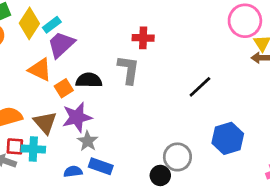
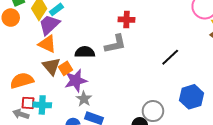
purple trapezoid: (61, 45) -> (49, 25), moved
gray L-shape: (129, 70) -> (115, 44), turned 70
orange square: (64, 88) -> (66, 68), moved
brown triangle: (45, 123) -> (51, 66), moved

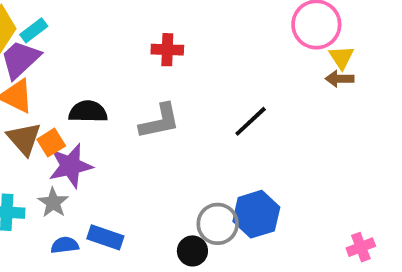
gray L-shape: (115, 44) -> (160, 121), moved
blue hexagon: (192, 97) -> (256, 214), moved
gray star: (84, 99) -> (53, 203), moved

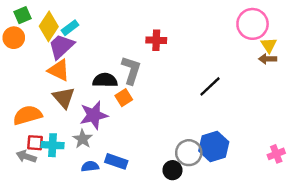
gray L-shape: (160, 121) -> (131, 70), moved, turned -60
orange square: (51, 143) -> (124, 98), moved
pink cross: (361, 247) -> (276, 154), moved

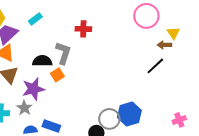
pink circle: (252, 24) -> (146, 16), moved
cyan rectangle: (70, 28) -> (35, 19), moved
brown arrow: (268, 59) -> (164, 45), moved
black line: (210, 86) -> (155, 66), moved

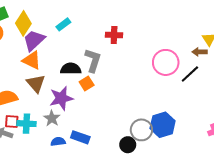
pink circle: (146, 16) -> (166, 62), moved

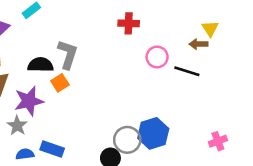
red cross: (114, 35) -> (129, 23), moved
pink circle: (166, 62) -> (157, 57), size x0.7
black line: (190, 74) -> (187, 71), turned 60

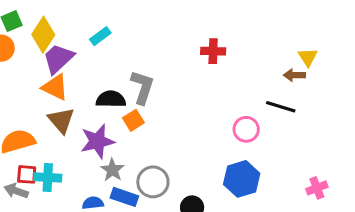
pink circle: (157, 57) -> (246, 129), moved
gray star: (17, 126) -> (112, 170), moved
gray circle: (127, 140) -> (153, 182), moved

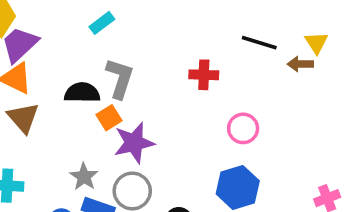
cyan rectangle: (100, 36) -> (102, 23), moved
red cross: (213, 51) -> (204, 75), moved
black line: (281, 107) -> (259, 43), moved
purple star: (97, 141) -> (134, 143), moved

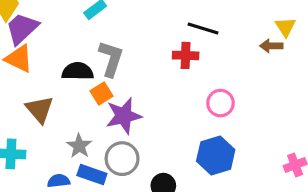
black line: (259, 43) -> (203, 28), moved
brown triangle: (23, 118) -> (40, 109), moved

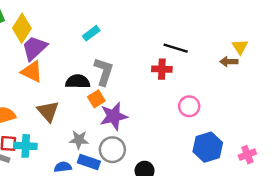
gray star: (79, 146) -> (79, 140), turned -30
blue hexagon: (216, 155) -> (208, 147), moved

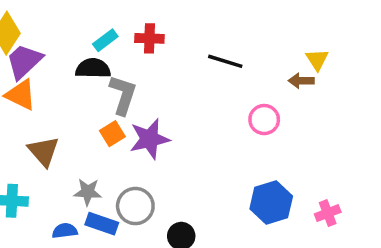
red cross: (162, 69) -> (149, 38), moved
black semicircle: (78, 82) -> (93, 68), moved
pink circle: (189, 106) -> (264, 120), moved
purple star: (114, 116) -> (149, 139), moved

